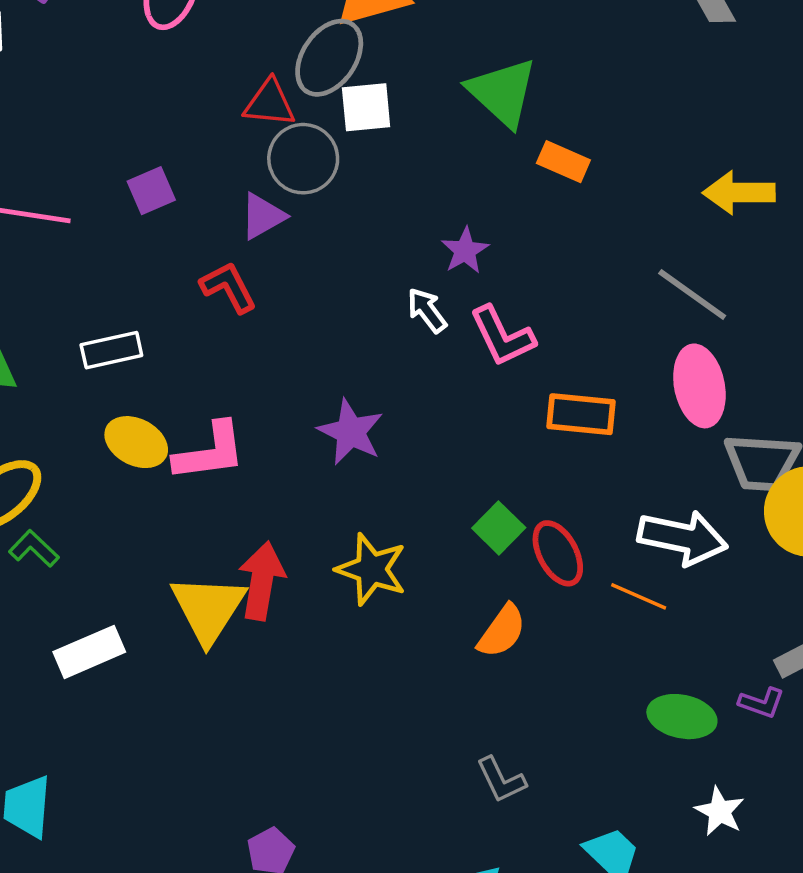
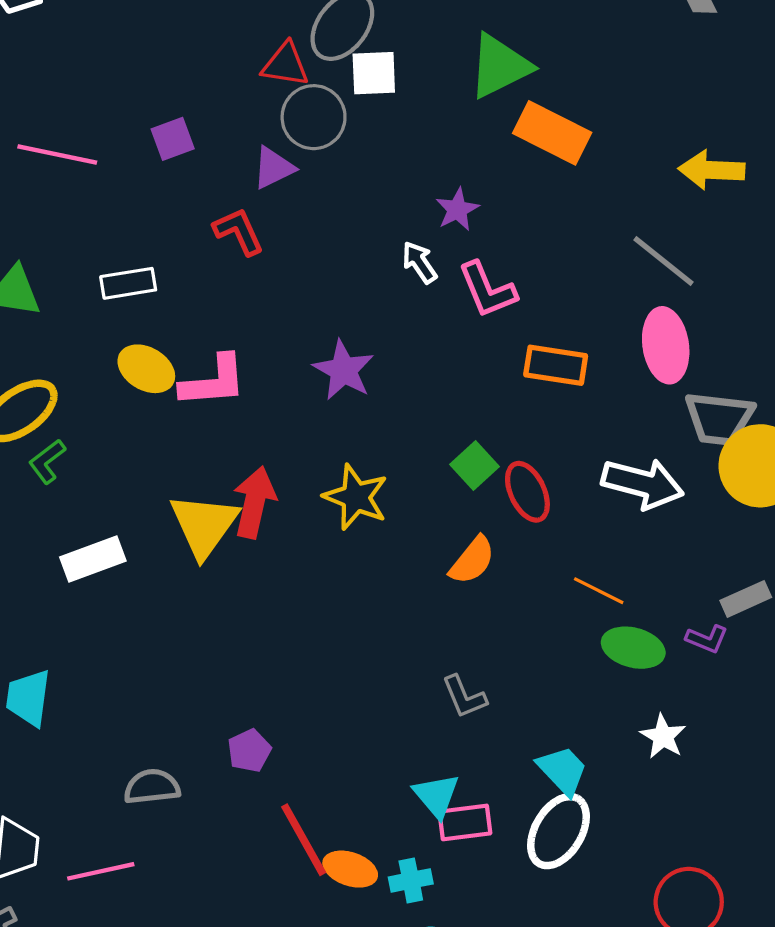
green triangle: (502, 92) -> (500, 66), turned 48
orange rectangle: (563, 162) -> (552, 133), size x1.6
green L-shape: (34, 549) -> (47, 461), turned -84
orange line: (639, 596) -> (599, 591), moved

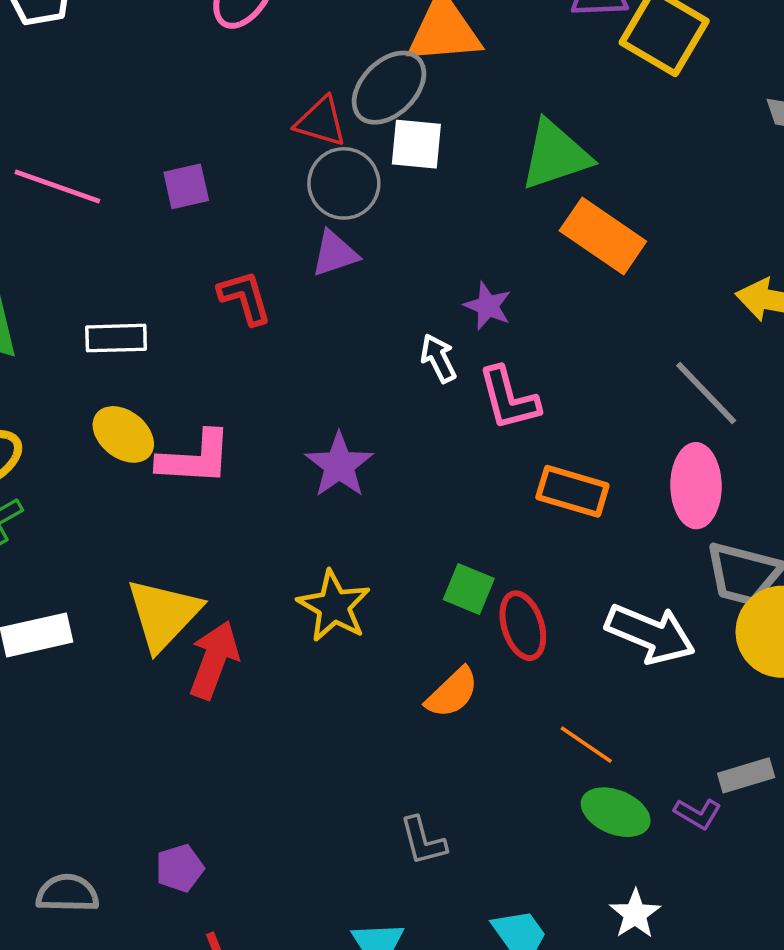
purple triangle: (273, 168) -> (335, 254), moved
purple star: (457, 210) -> (488, 306), turned -30
green square: (474, 466) -> (469, 589), turned -33
red arrow: (254, 502) -> (214, 660), moved

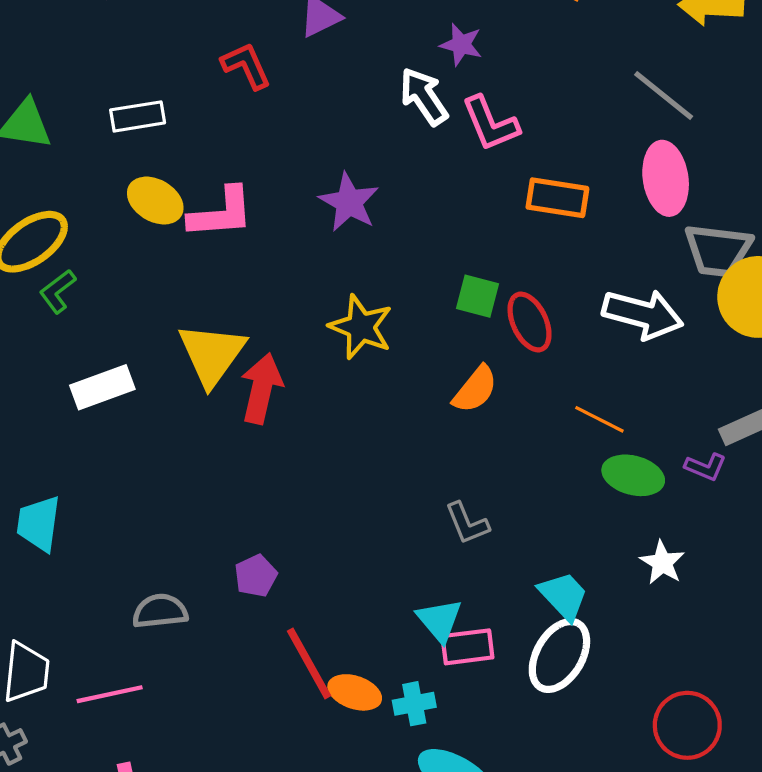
white arrow: (438, 358) -> (424, 96), size x1.4

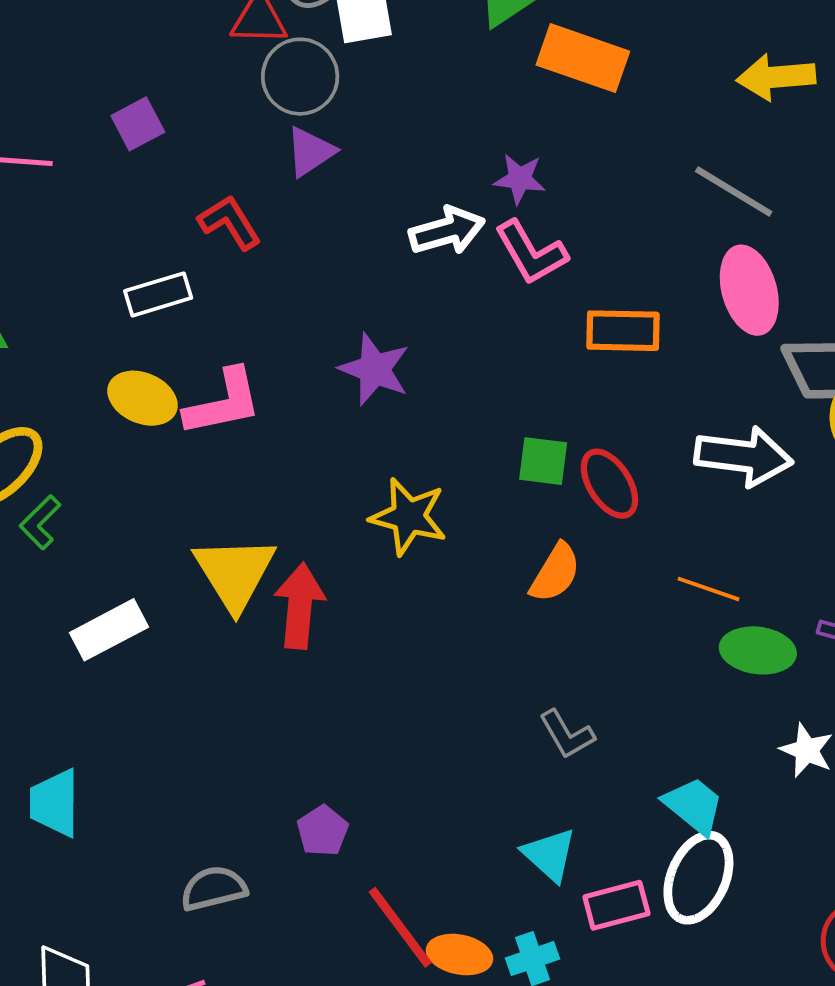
purple star: (461, 45) -> (520, 179), moved
white arrow: (424, 96) -> (447, 231), turned 116
white rectangle: (138, 116) -> (158, 294), moved
pink rectangle: (467, 647) -> (616, 905), moved

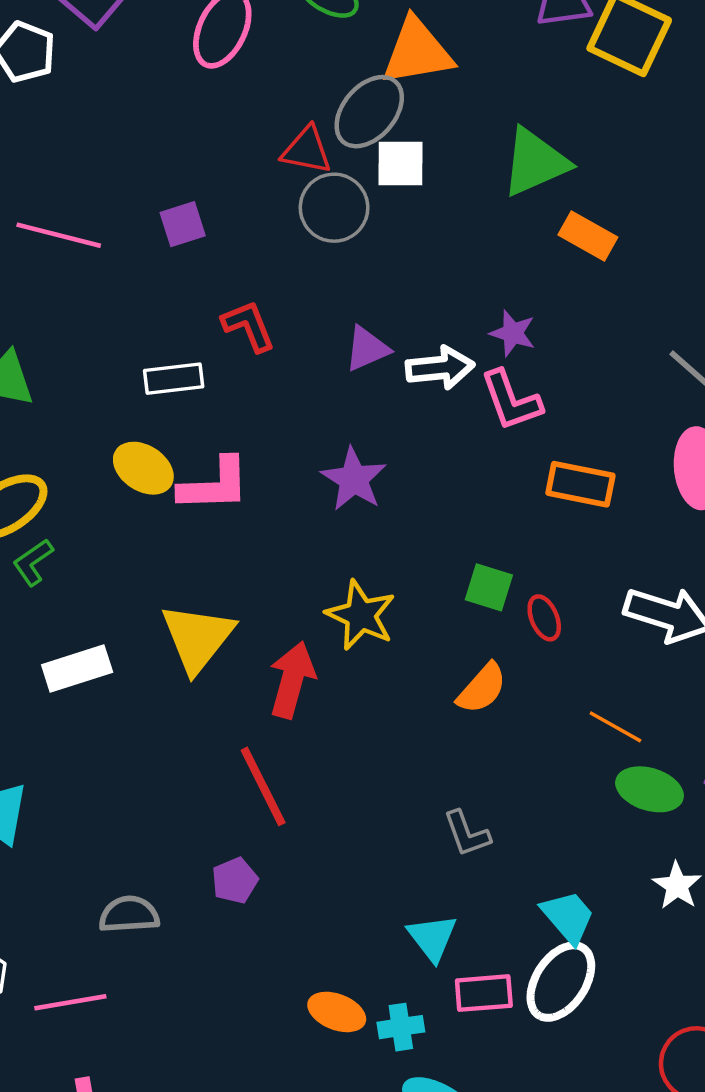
orange rectangle: (583, 58) -> (588, 236), size x0.7
purple triangle: (310, 152) -> (367, 349), moved
red ellipse: (609, 484) -> (544, 618), size x0.7
red arrow: (300, 606) -> (292, 680), moved
red line: (400, 927) -> (263, 786), moved

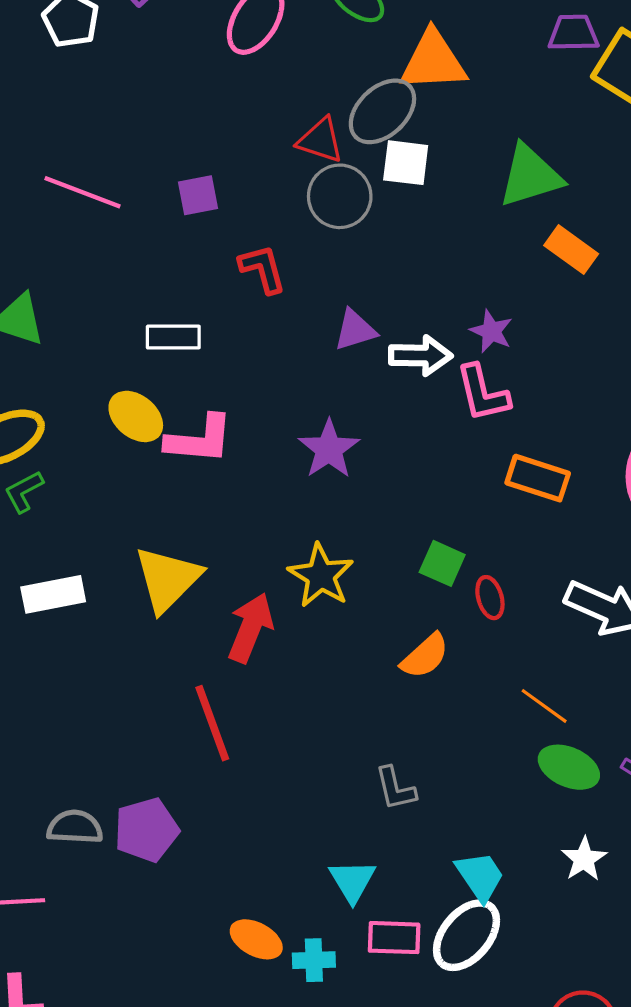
red L-shape: (249, 326) -> (263, 269), moved
purple pentagon: (235, 881) -> (146, 830), moved, size x1.5

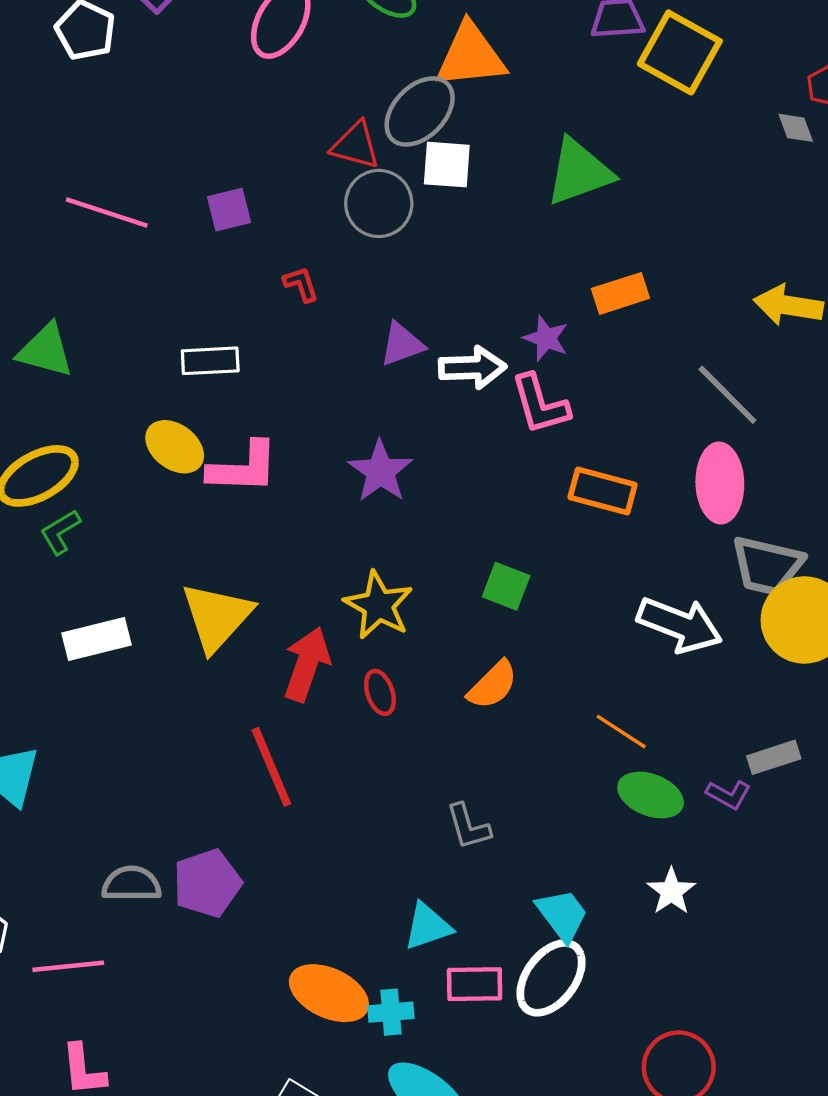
orange rectangle: (571, 250) -> (620, 293), moved, turned -51
red L-shape: (263, 269) -> (301, 284), size x0.7
red ellipse: (490, 598) -> (380, 692), moved
cyan triangle: (352, 881) -> (428, 926), turned 45
orange ellipse: (256, 939) -> (329, 993), size x1.4

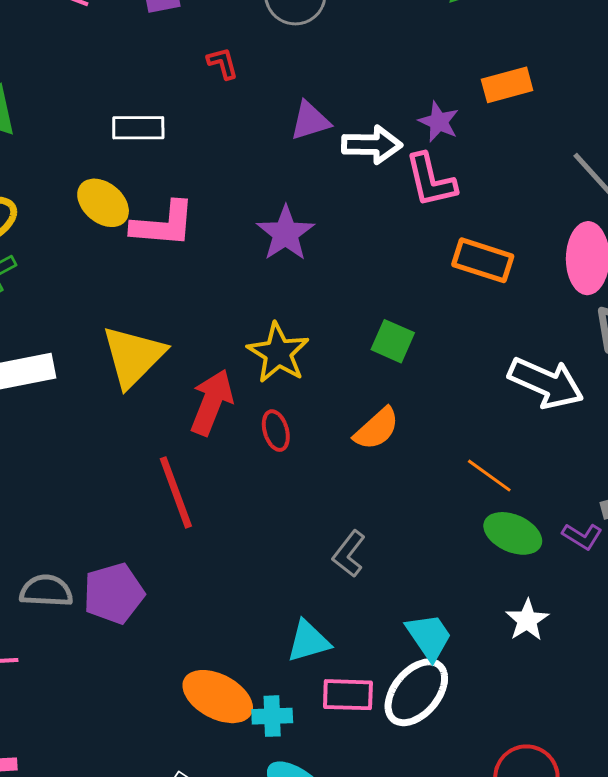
gray L-shape: (468, 826) -> (349, 554), turned 51

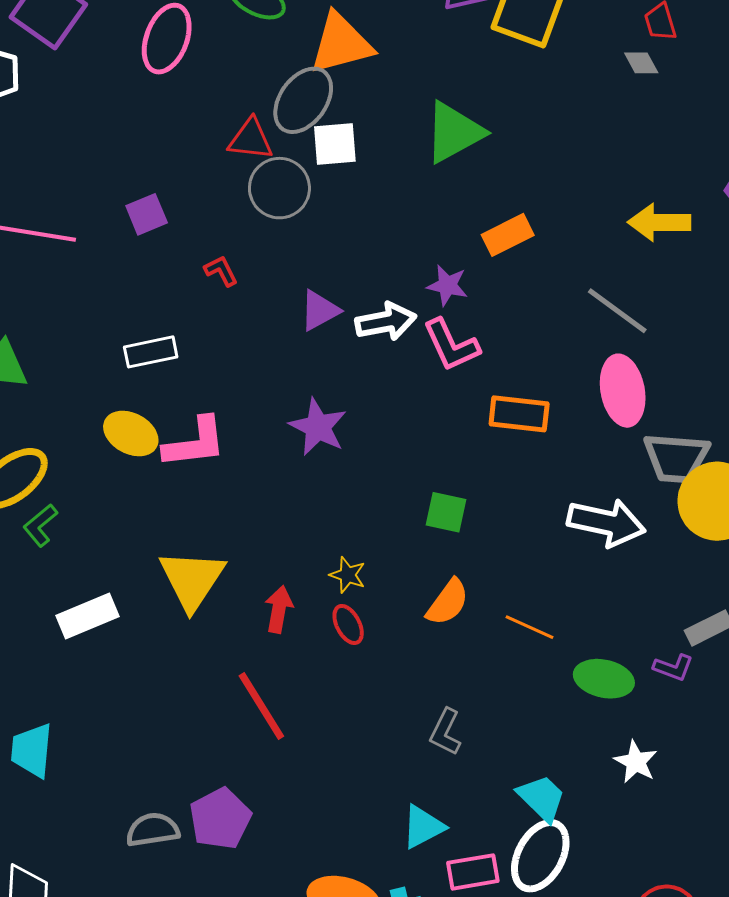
yellow star: (278, 353) -> (348, 575), moved, size x0.6
red arrow: (212, 402) -> (279, 609), size x0.7
orange line: (489, 476) -> (529, 627), moved

